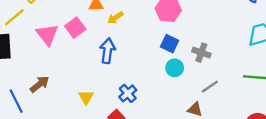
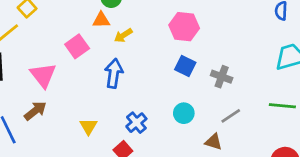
pink triangle: (47, 35) -> (43, 75), moved
cyan circle: (175, 68) -> (184, 113), moved

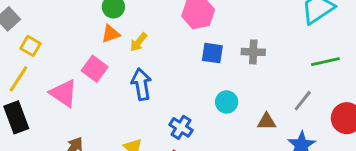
pink triangle: (43, 75) -> (64, 93), moved
gray line: (231, 116) -> (303, 101), moved

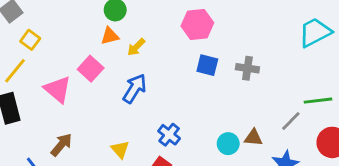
green line: (325, 62) -> (318, 101), moved
blue arrow: (141, 84) -> (135, 89), turned 36
cyan circle: (227, 102) -> (228, 144), moved

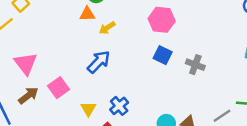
pink square: (91, 69) -> (59, 88), moved
pink triangle: (58, 89) -> (26, 64), moved
yellow triangle: (120, 149) -> (88, 109), moved

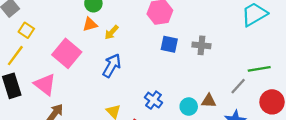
pink square: (59, 88) -> (67, 53), moved, size x1.4
blue cross: (119, 106) -> (153, 100), moved

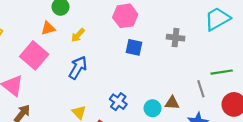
orange triangle: (90, 24) -> (48, 28), moved
gray cross: (201, 45) -> (176, 38), moved
gray line: (238, 86) -> (201, 89), turned -60

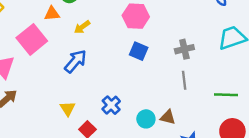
gray cross: (176, 38) -> (184, 49), turned -30
gray line: (201, 89) -> (184, 80), moved

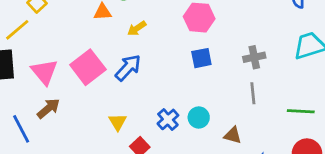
pink square: (32, 39) -> (88, 67), moved
blue square: (139, 51) -> (201, 58), turned -36
cyan circle: (146, 119) -> (199, 117), moved

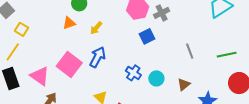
gray cross: (254, 57) -> (162, 13), moved
blue cross: (168, 119) -> (133, 73), moved
brown triangle: (233, 135) -> (184, 84), turned -40

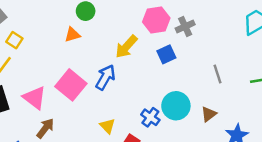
yellow arrow: (96, 28) -> (126, 47), moved, size x1.5
blue cross: (133, 73) -> (150, 117), moved
cyan circle: (156, 78) -> (176, 106), size x1.5

